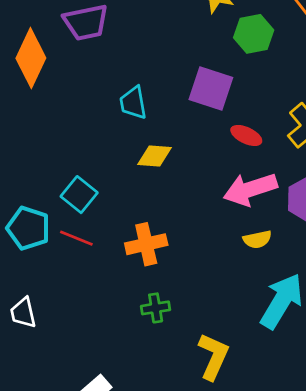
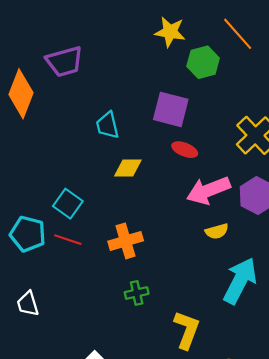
red ellipse: (246, 135) -> (185, 150), moved

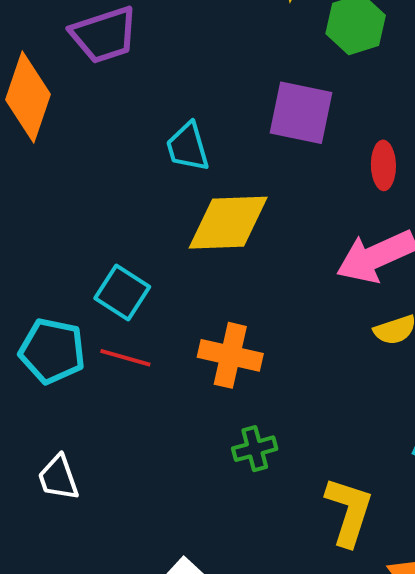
red ellipse: (185, 150) -> (383, 165), moved, turned 70
yellow diamond: (128, 168) -> (228, 223), size x1.6
orange cross: (126, 241) -> (230, 355), turned 32

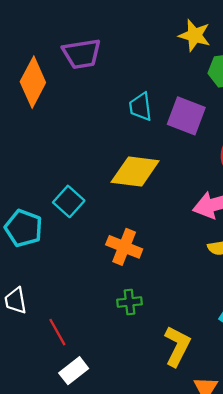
cyan trapezoid: (188, 147) -> (141, 107), moved
red line: (125, 358) -> (57, 332), moved, turned 36

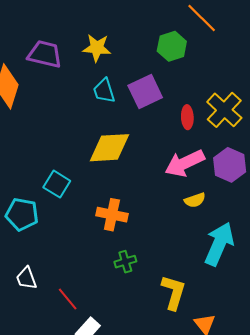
yellow star: (195, 35) -> (97, 48), moved
purple trapezoid: (82, 54) -> (45, 54), turned -147
purple square: (186, 116) -> (145, 91), turned -36

